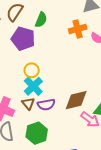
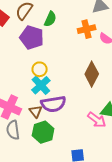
brown diamond: (76, 100) -> (92, 74), moved, turned -50
brown triangle: (28, 104) -> (36, 111), moved
purple semicircle: (46, 105) -> (53, 104), size x1.4

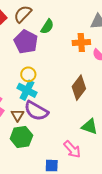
cyan cross: (41, 85) -> (27, 90), turned -30
purple semicircle: (53, 104) -> (36, 111), turned 30
pink arrow: (97, 120) -> (72, 149), moved

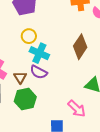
cyan cross: (27, 90) -> (39, 53), moved
purple semicircle: (36, 111) -> (39, 72), size x0.7

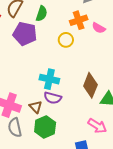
yellow circle: (29, 36) -> (66, 40), moved
brown diamond: (80, 47) -> (90, 85), moved

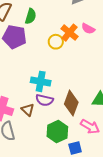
orange cross: (79, 20) -> (70, 33), moved, turned -30
brown diamond: (90, 85) -> (71, 103), moved
green hexagon: (45, 127) -> (57, 132), moved

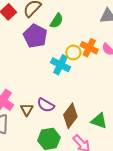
orange cross: (70, 33) -> (89, 48), turned -30
cyan cross: (41, 81) -> (60, 65), moved

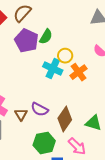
green semicircle: (57, 21) -> (46, 37), moved
orange cross: (89, 48) -> (79, 72), moved, turned 30

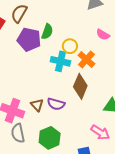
brown triangle: (21, 114) -> (37, 105), moved
brown diamond: (65, 119) -> (80, 86), moved
green hexagon: (44, 143) -> (50, 138), moved

